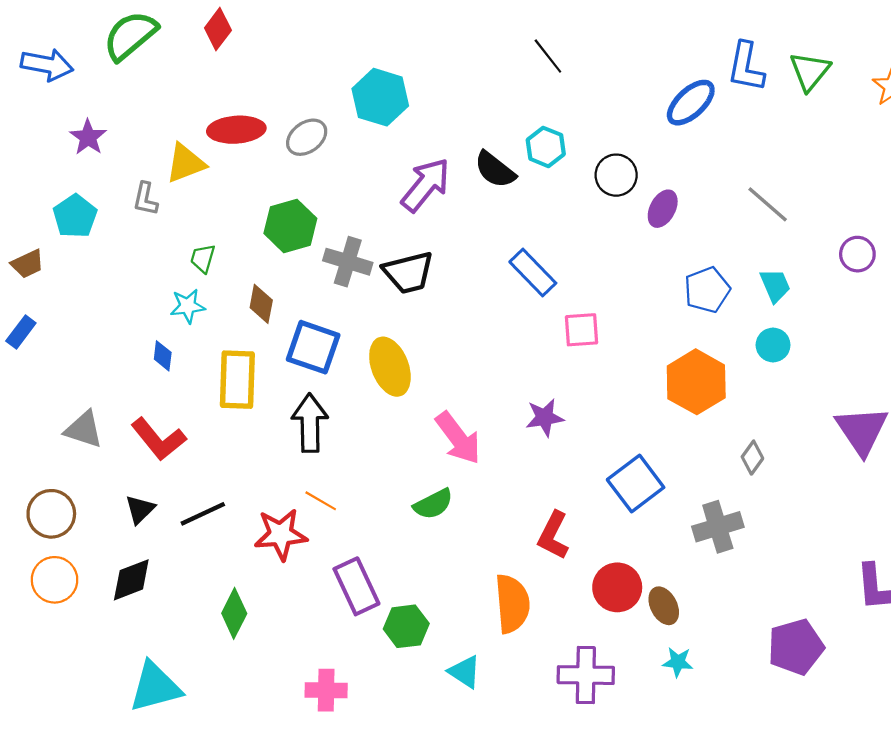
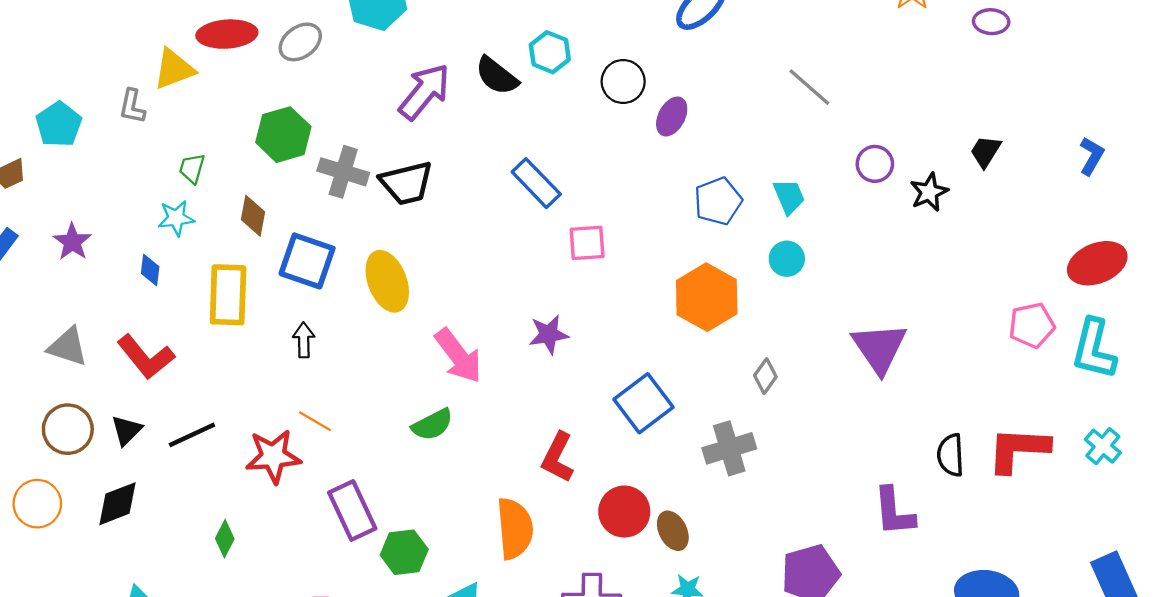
purple star: (88, 137) -> (72, 242), moved
gray line: (768, 204) -> (809, 87), moved
black arrow: (310, 423) -> (304, 340), size x0.6
brown circle: (51, 514) -> (68, 429), moved
green diamond: (234, 613) -> (225, 539), size x0.7

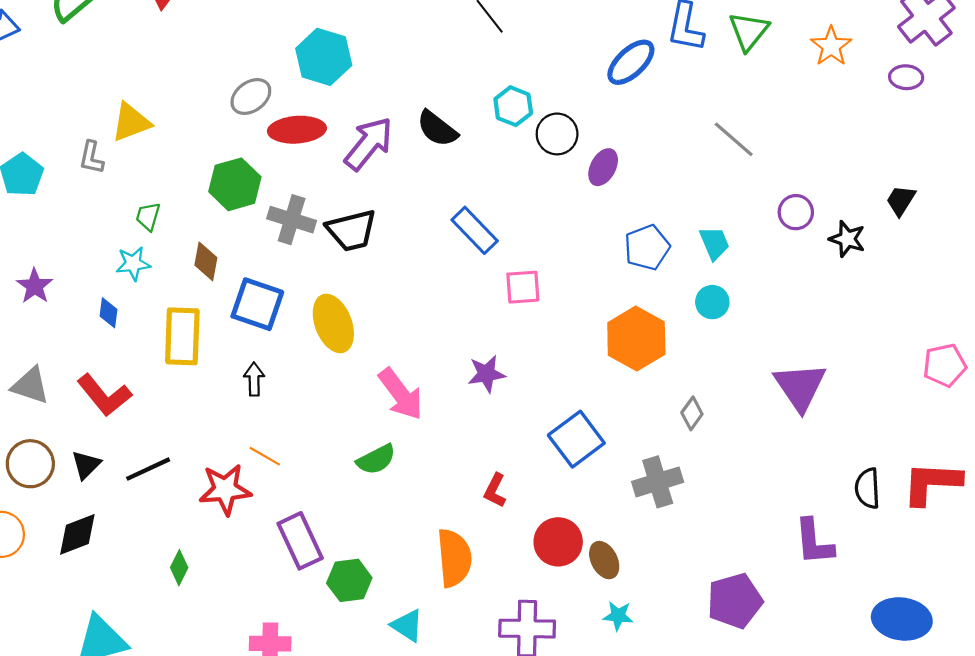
red ellipse: (227, 34) -> (297, 130), moved
cyan hexagon: (550, 52) -> (513, 106), moved
black star: (929, 192) -> (847, 239), turned -30
red L-shape: (558, 457) -> (495, 490), size x0.7

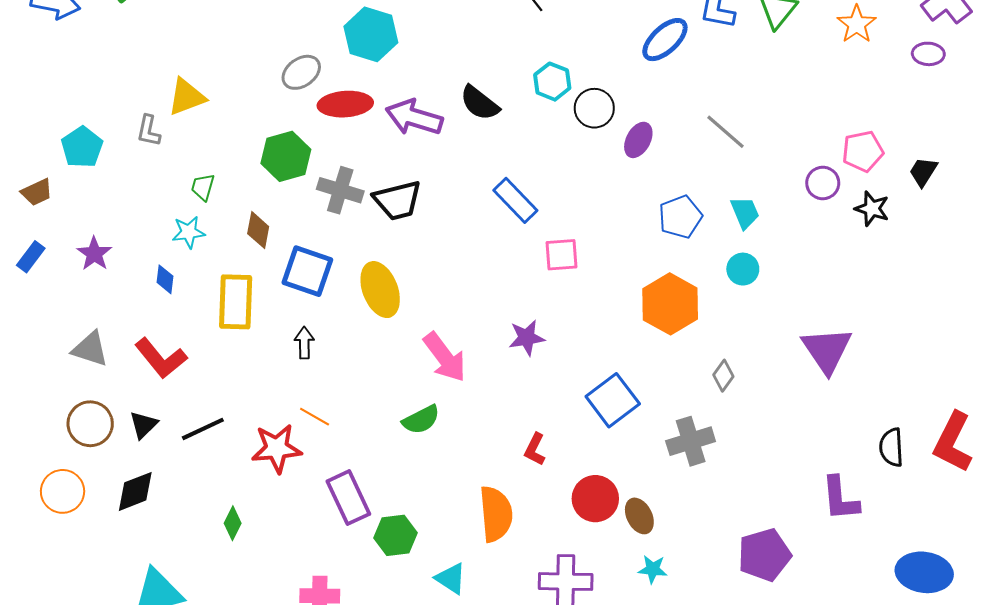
gray line: (734, 139) -> (725, 132), moved
purple arrow: (369, 144) -> (414, 117), turned -112
pink pentagon: (945, 365) -> (863, 151), moved
red L-shape: (932, 483) -> (953, 442), turned -66

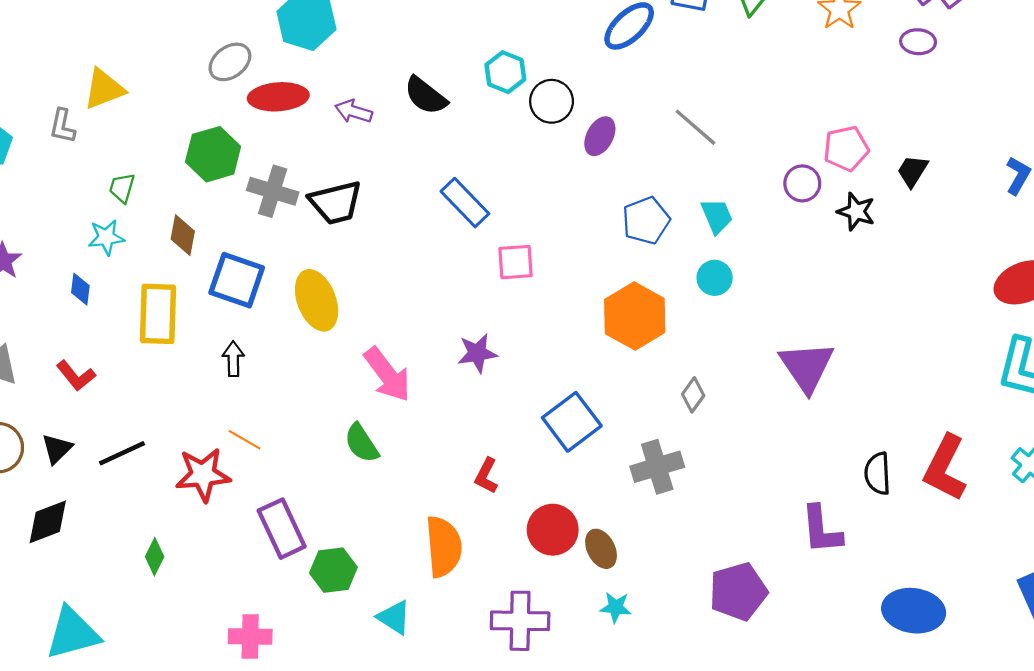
purple arrow: (414, 117) -> (354, 111), size x0.6
red L-shape: (161, 358) -> (76, 376), size x0.7
green semicircle: (421, 420) -> (362, 443), turned 84

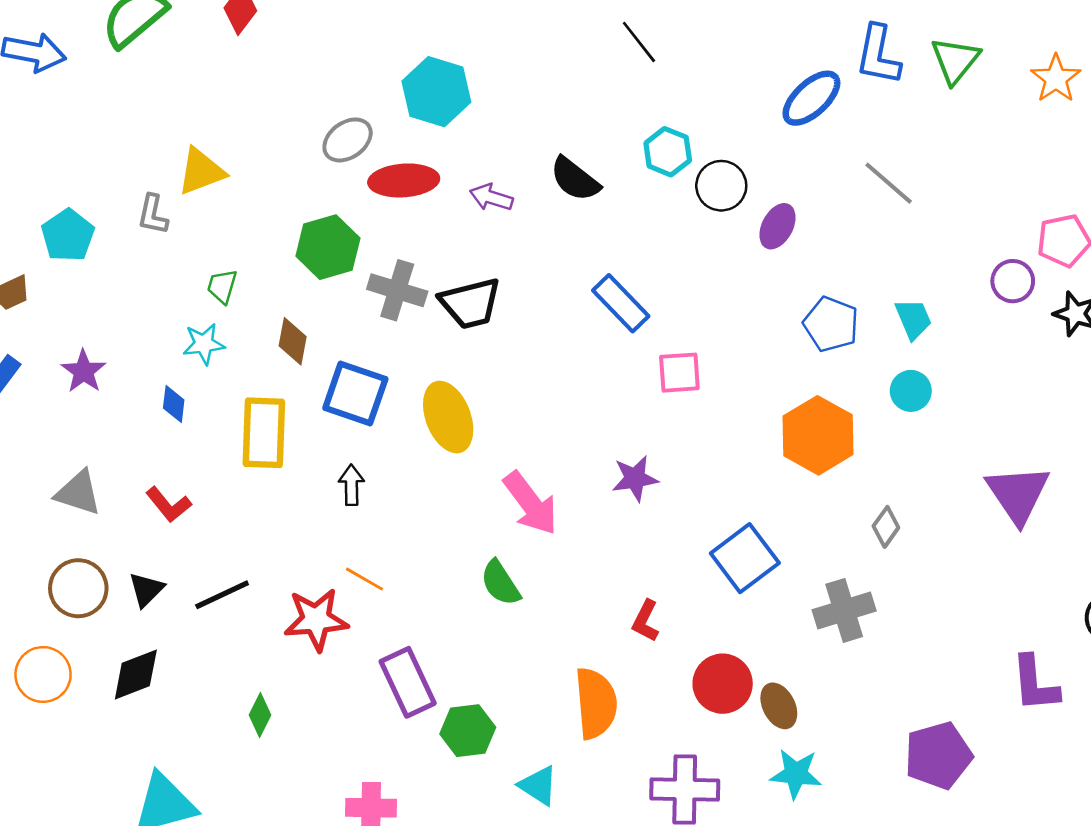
gray line: (695, 127) -> (889, 183), moved
blue pentagon: (646, 220) -> (831, 324), turned -30
cyan star: (616, 607) -> (796, 774), size x1.4

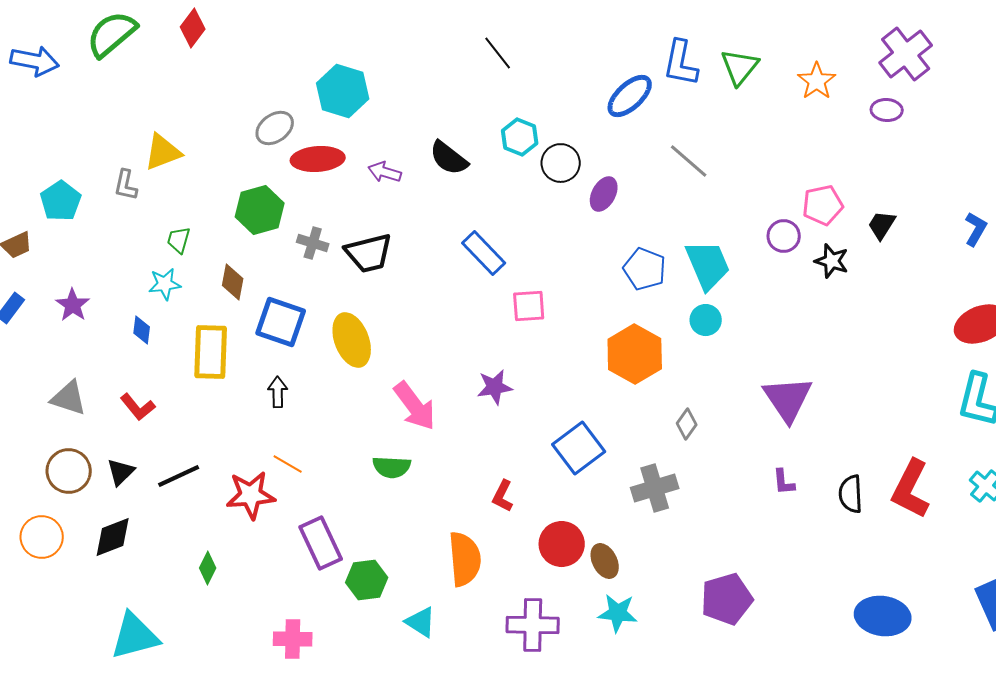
gray cross: (397, 290) -> (313, 243), size x0.7
cyan trapezoid: (913, 319) -> (708, 265), size x1.6
green semicircle: (500, 583) -> (392, 467), turned -54
purple L-shape: (1035, 684) -> (784, 482), moved, size x0.6

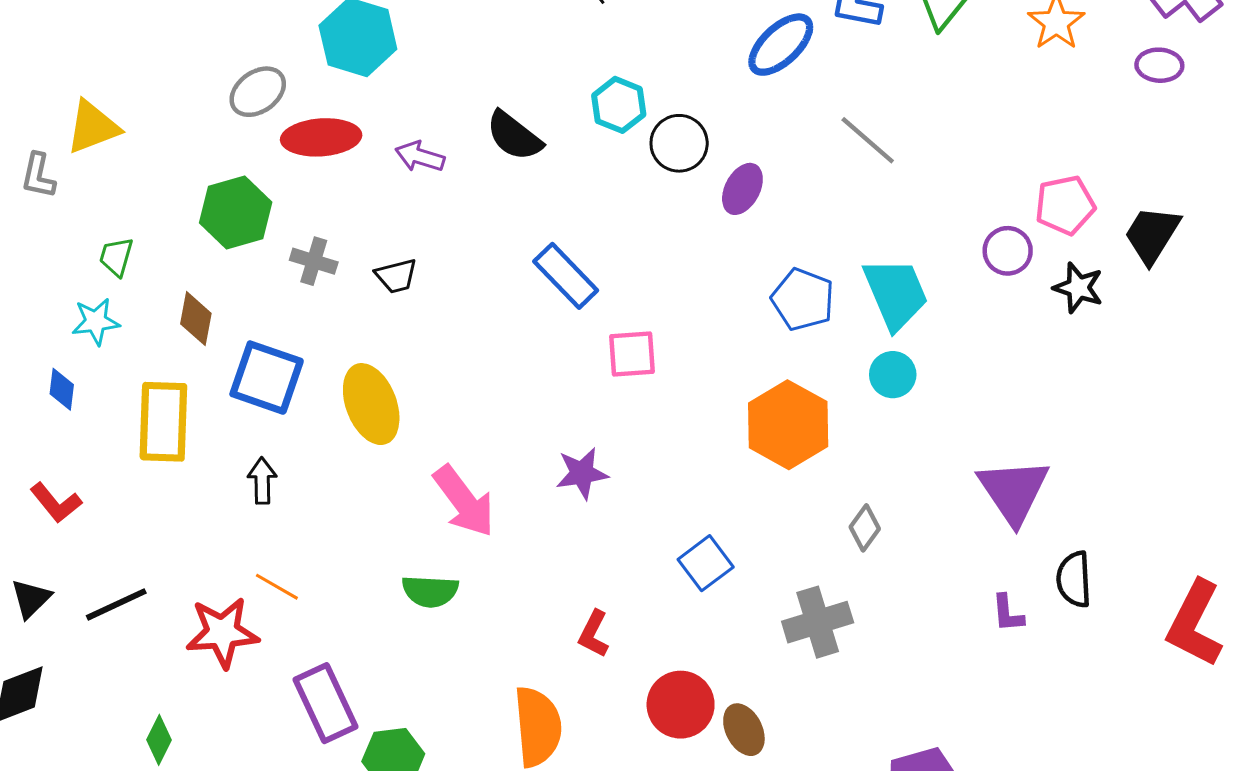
black trapezoid: (882, 225) -> (1152, 235), size x1.4
black trapezoid: (369, 253) -> (396, 276), size x0.6
blue square: (579, 448) -> (706, 563), size x0.7
black semicircle: (851, 494) -> (1074, 579), moved

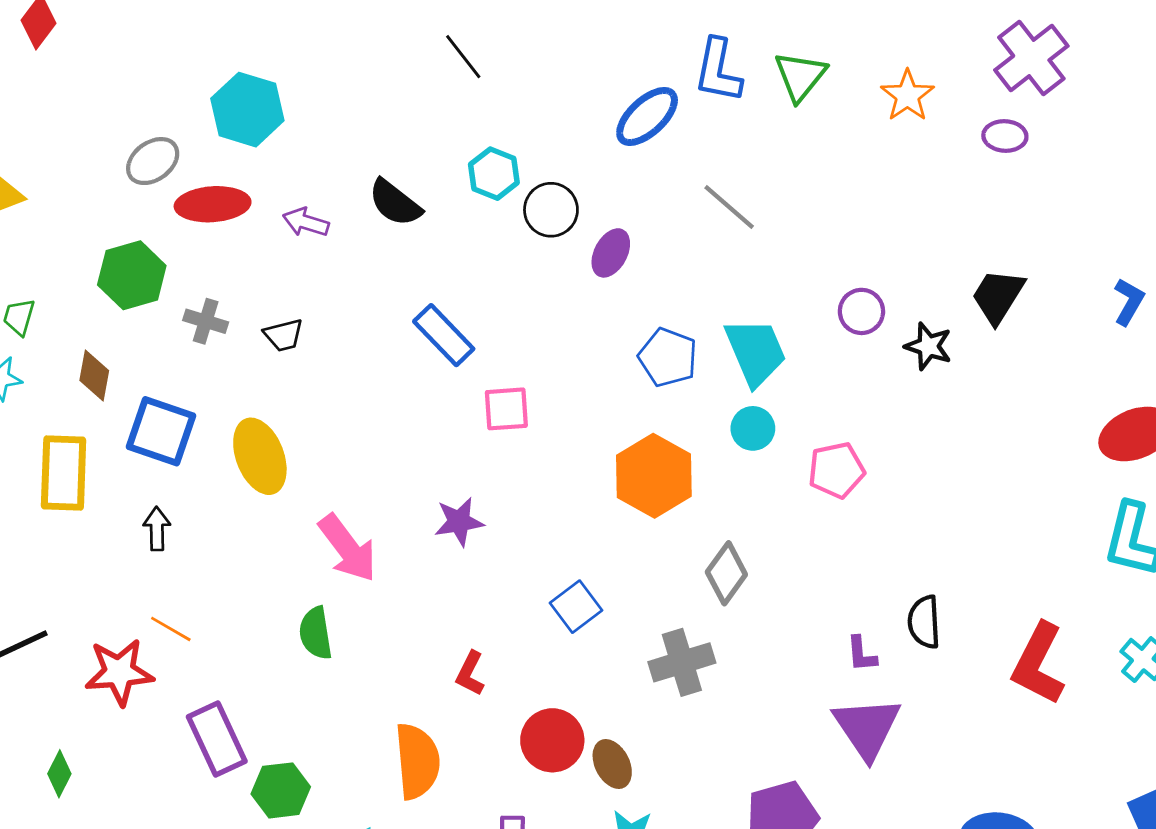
pink pentagon: (1065, 205) -> (836, 470), moved
purple triangle: (1014, 491) -> (867, 728), moved
gray diamond: (865, 528) -> (726, 573), size x1.4
green semicircle: (430, 591) -> (316, 633), turned 78

